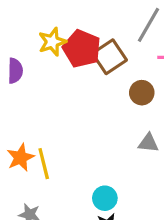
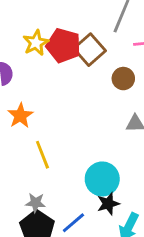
orange star: (21, 158) -> (20, 116), moved
cyan circle: (105, 198) -> (102, 179), size x1.5

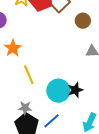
cyan circle: (102, 179) -> (58, 91), moved
black star: (108, 204) -> (75, 90), moved

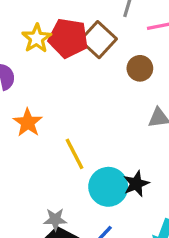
yellow line: (29, 75) -> (75, 154), moved

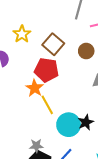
red pentagon: (68, 38) -> (46, 70), moved
brown square: (98, 40) -> (53, 44), moved
orange star: (28, 123) -> (35, 88), moved

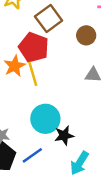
yellow line: (47, 105) -> (33, 74), moved
black star: (86, 122) -> (64, 135), moved

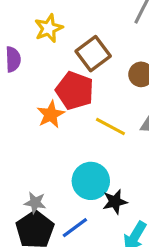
yellow line: (33, 74) -> (110, 126), moved, turned -45

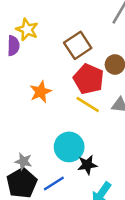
yellow star: (49, 28) -> (27, 30), moved, turned -30
red pentagon: (75, 91) -> (89, 79), moved

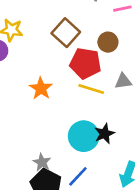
gray star: (23, 161) -> (42, 162), turned 30
black star: (87, 165) -> (104, 134), moved

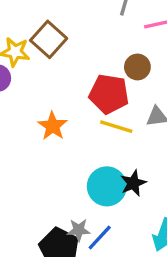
brown square: (66, 33) -> (49, 39), moved
gray star: (42, 162) -> (79, 230), moved, turned -30

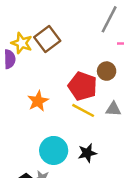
cyan circle: (107, 186) -> (54, 150), moved

